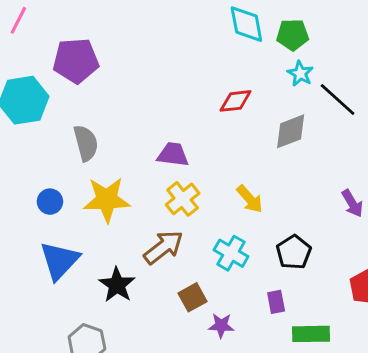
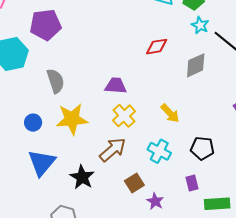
black pentagon: (294, 252) -> (202, 148), turned -30
purple star: (221, 326) -> (155, 201), turned 30

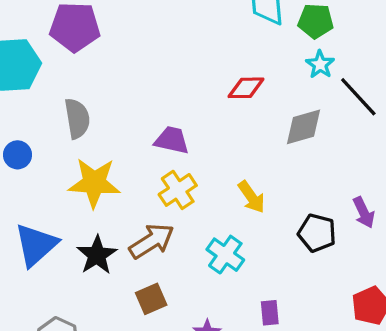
blue circle: (33, 123) -> (17, 155), moved
black pentagon: (202, 148) -> (317, 233), moved
black star: (82, 177) -> (97, 255), moved
brown square: (134, 183) -> (151, 299), moved

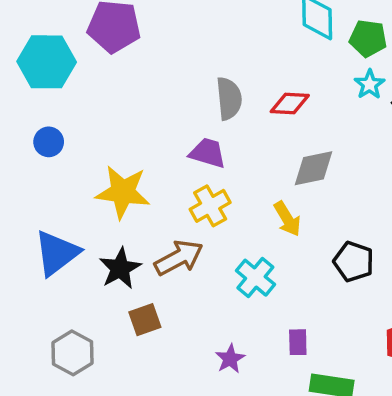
gray semicircle: (77, 118) -> (229, 99), moved
gray diamond: (303, 127) -> (313, 168), moved
blue circle: (17, 155) -> (49, 142), moved
brown square: (151, 299) -> (145, 320), moved

